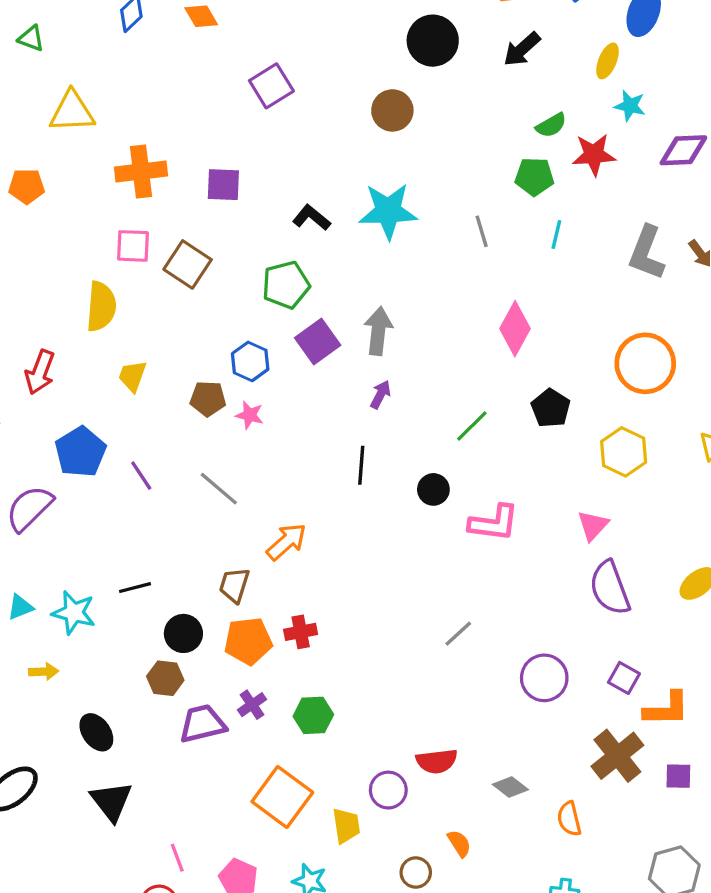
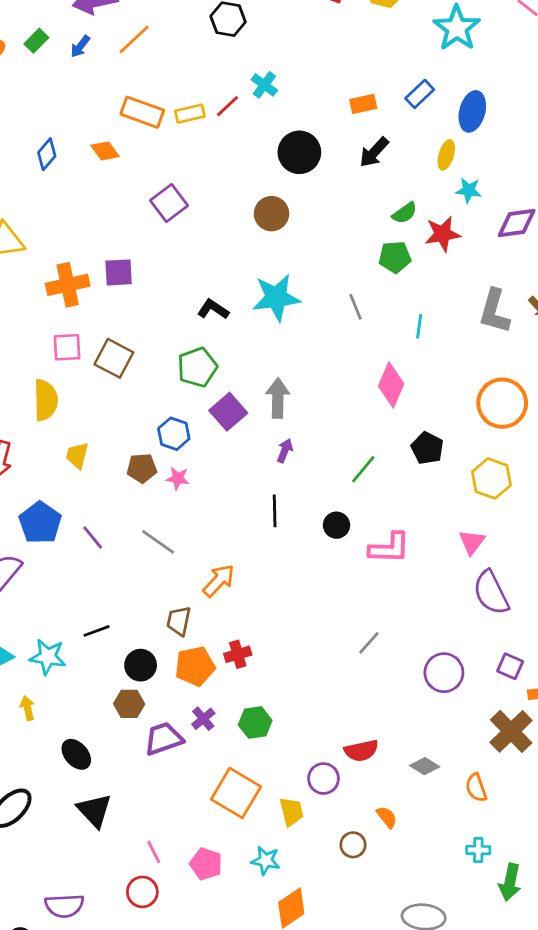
purple square: (223, 185) -> (119, 272), moved
cyan line: (556, 234) -> (419, 326), moved
yellow arrow: (44, 672) -> (27, 708), turned -95

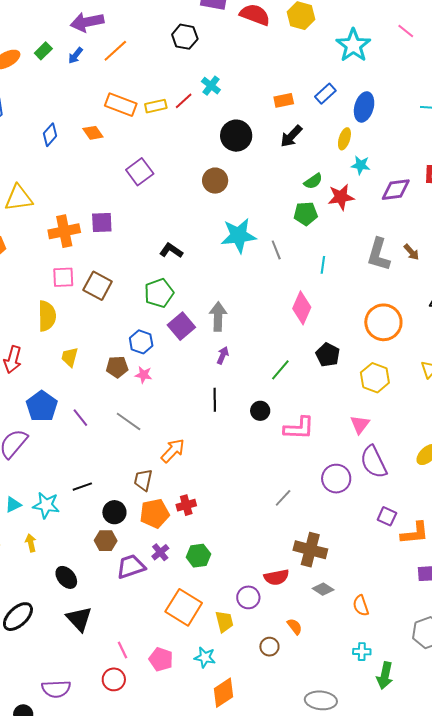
cyan star: (276, 298) -> (239, 236), moved
purple circle: (444, 673) -> (336, 479), moved
brown cross: (511, 731) -> (310, 550), moved, turned -32

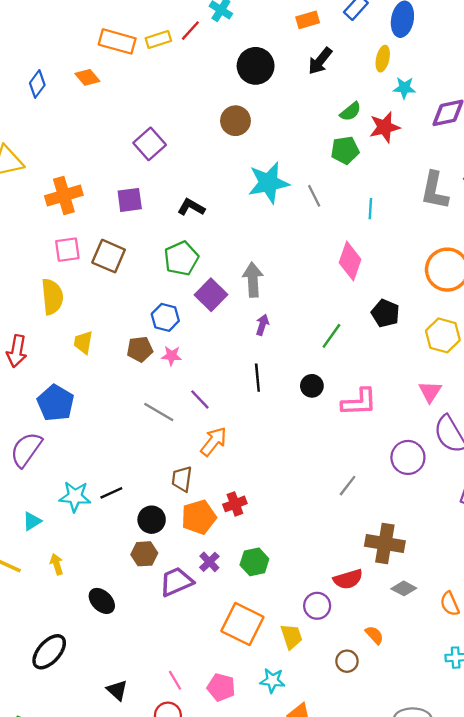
purple square: (140, 172) -> (150, 144), moved
purple square: (102, 223) -> (130, 200), moved
purple line: (80, 418) -> (200, 399), moved
cyan star: (46, 505) -> (75, 497), moved
black triangle: (79, 619) -> (117, 690), moved, size x0.7

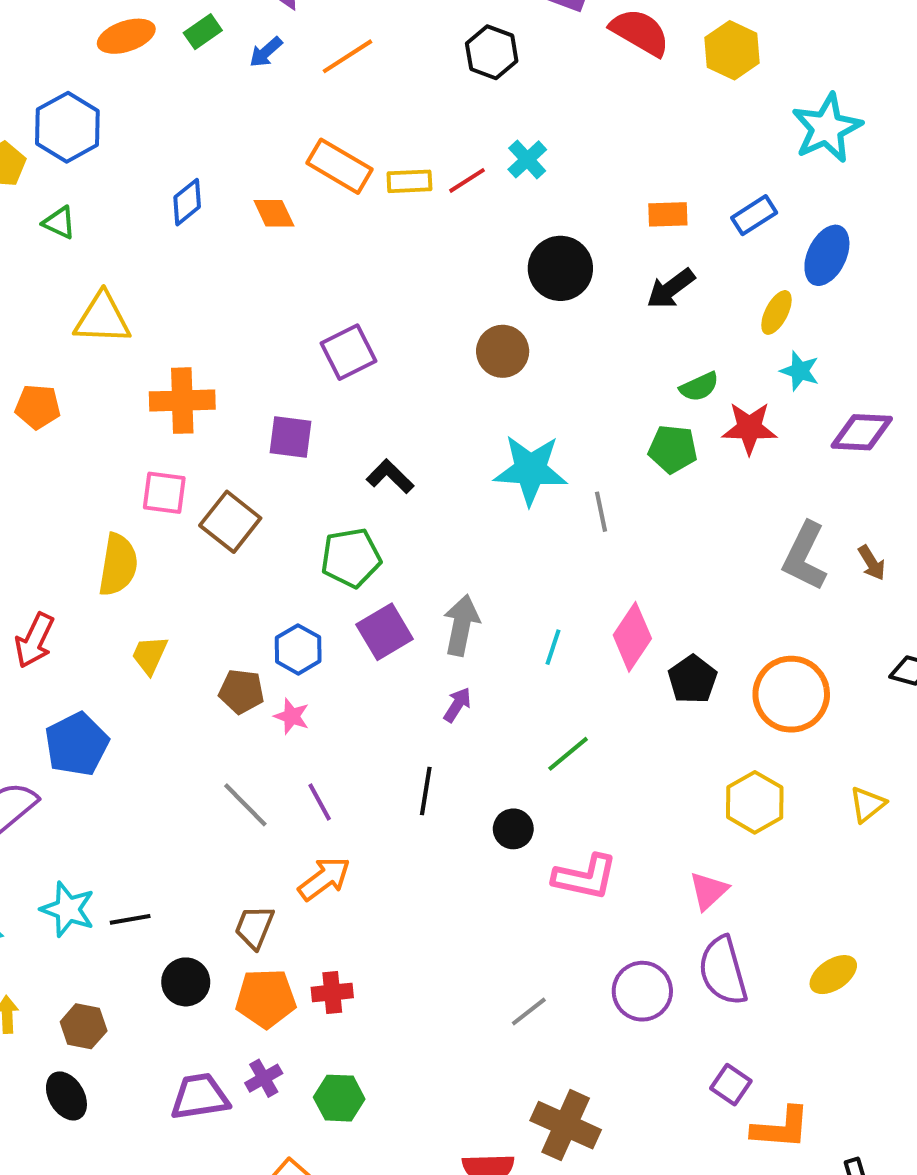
cyan line: (370, 209) -> (553, 647), moved
black pentagon: (385, 313) -> (693, 679), moved
brown hexagon: (144, 554) -> (84, 1026), moved

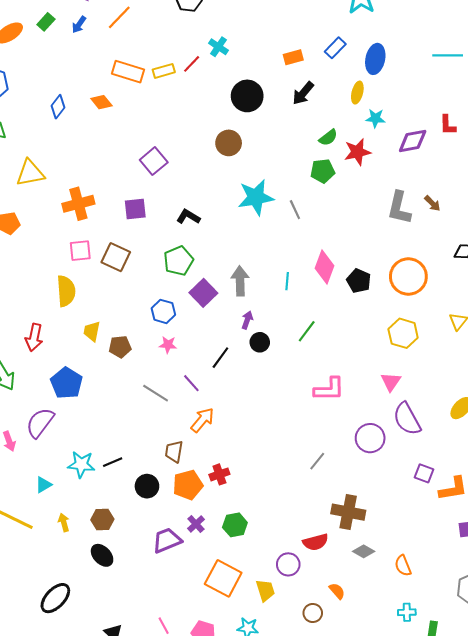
brown pentagon: (241, 691) -> (120, 347), moved
black line: (426, 791) -> (220, 358), moved, turned 40
black circle: (513, 829) -> (260, 342), moved

